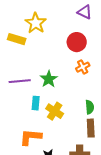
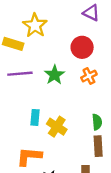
green star: (49, 79) -> (54, 75), moved
purple line: (20, 81) -> (20, 74), moved

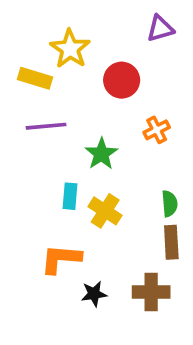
purple triangle: (91, 13) -> (160, 29), turned -42
red circle: (82, 47) -> (122, 80), moved
green star: (54, 75) -> (101, 154), moved

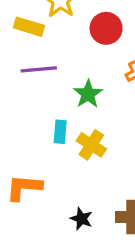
orange L-shape: (61, 259) -> (24, 188), moved
black star: (94, 294) -> (81, 219), turned 30

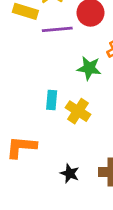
purple line: (39, 69) -> (57, 29), moved
green star: (88, 94) -> (89, 68), moved, turned -30

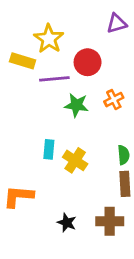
green star: (89, 68) -> (76, 105), moved

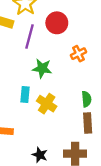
purple line: (54, 79) -> (30, 37), turned -70
green star: (76, 105) -> (42, 68), moved

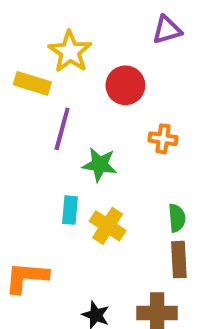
purple line: (30, 37) -> (62, 129), moved
orange cross: (78, 54) -> (163, 139), turned 35

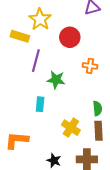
yellow cross: (108, 226) -> (71, 128), moved

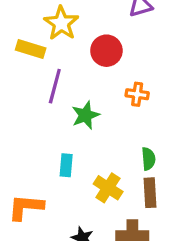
green star: (56, 80) -> (85, 115), turned -30
cyan rectangle: (40, 104) -> (66, 165), moved

